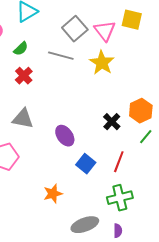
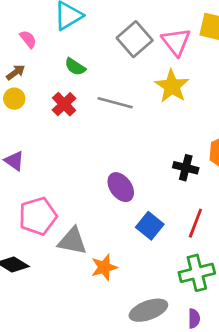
green semicircle: (21, 49) -> (75, 67), moved, turned 77
gray line: (61, 56) -> (115, 103), moved
gray triangle: (23, 119) -> (72, 241), moved
black cross: (112, 122) -> (186, 168), turned -30

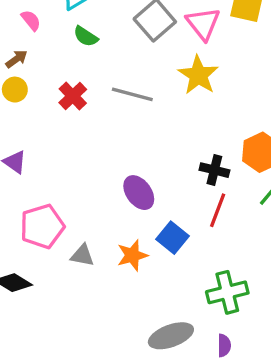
green semicircle: (75, 67) -> (86, 36), moved
red line: (195, 223) -> (218, 210), moved
gray triangle: (72, 241) -> (82, 255), size x0.7
orange star: (104, 267) -> (132, 255), moved

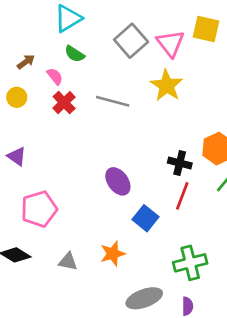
pink semicircle: (31, 20) -> (55, 76), moved
brown arrow: (16, 59) -> (26, 62), moved
gray triangle: (82, 255) -> (68, 262), moved
orange star: (132, 255) -> (113, 254), moved

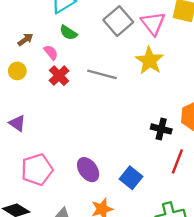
purple ellipse: (118, 181) -> (88, 170), moved
red line: (182, 196) -> (177, 161), moved

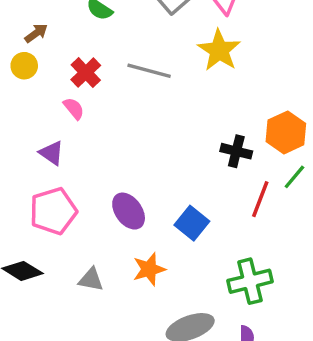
brown arrow: (25, 40) -> (36, 33), moved
pink semicircle: (51, 52) -> (74, 108), moved
purple triangle: (17, 123) -> (52, 153), moved

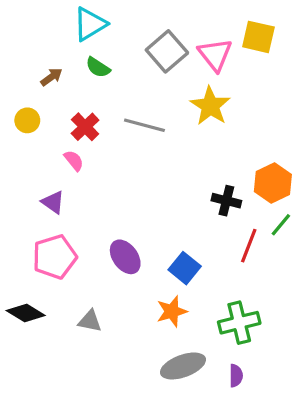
brown arrow: (36, 33) -> (51, 77), moved
orange star: (149, 269) -> (172, 311), moved

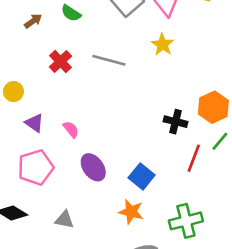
yellow star: (210, 106) -> (162, 45), size x0.7
yellow circle: (27, 120) -> (13, 92), moved
pink semicircle: (74, 161) -> (71, 129), moved
orange star: (172, 311) -> (131, 212), turned 30

